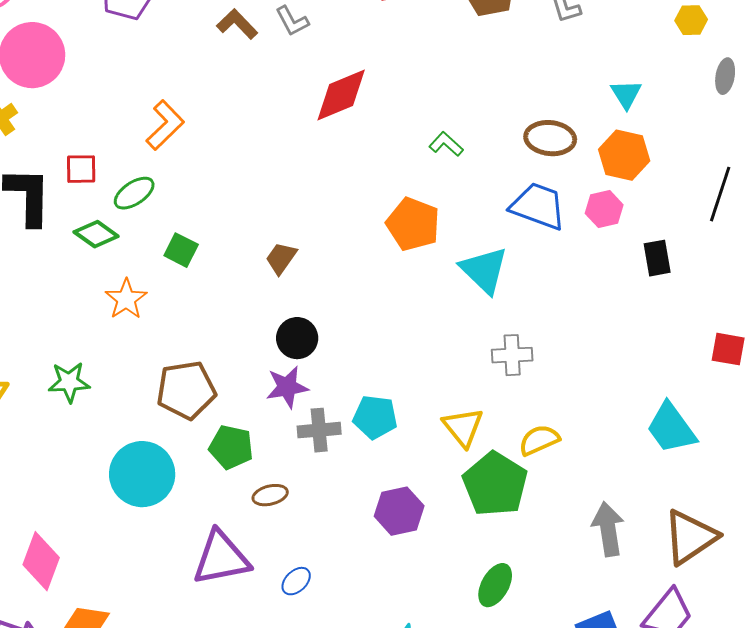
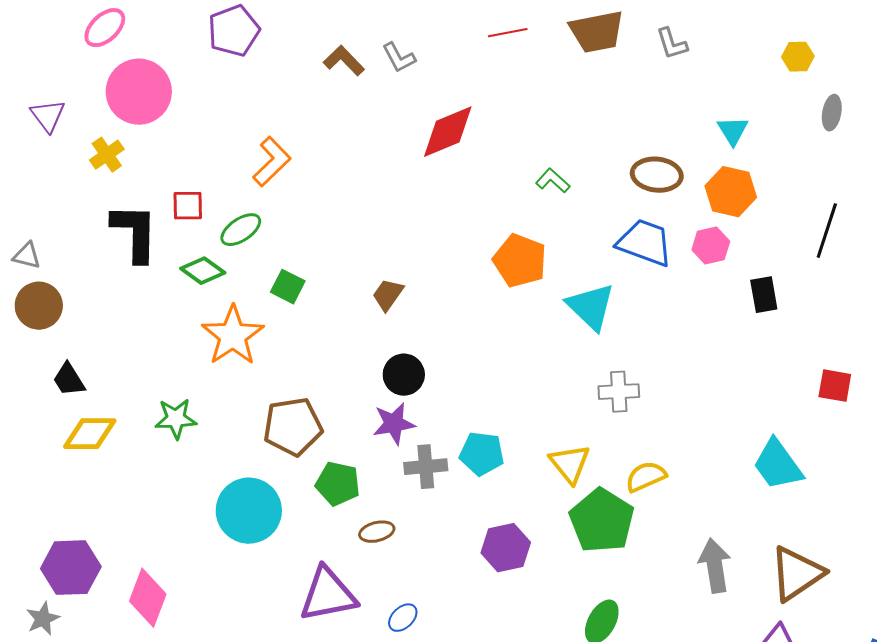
orange star: (126, 299) -> (233, 336), size x1.5

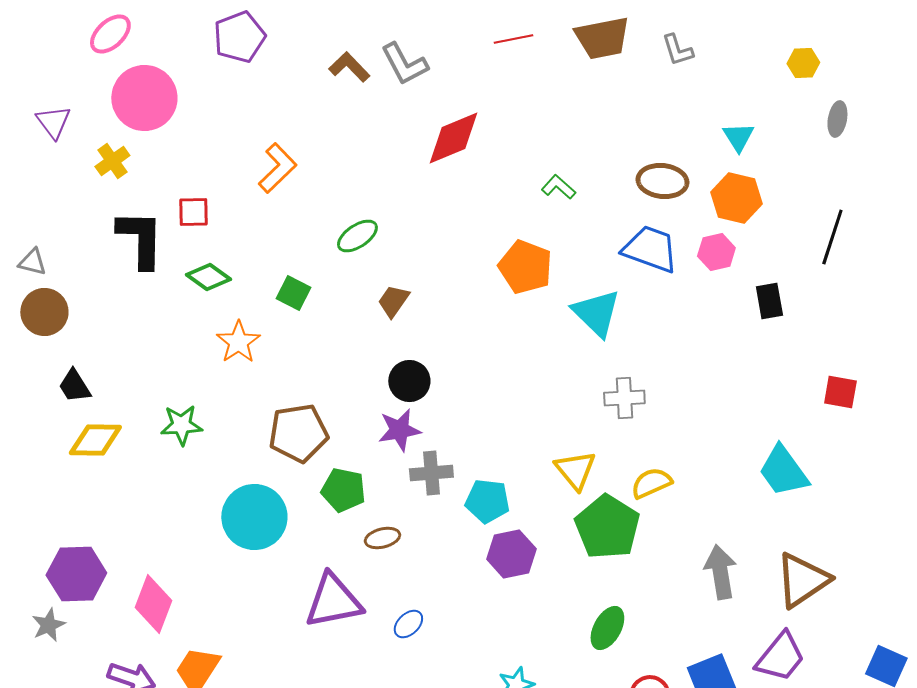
gray L-shape: (399, 58) -> (404, 64), size x1.4
green ellipse: (241, 230) -> (357, 236), moved
orange star: (233, 336) -> (238, 342), size x0.7
cyan pentagon: (482, 454) -> (487, 501), moved

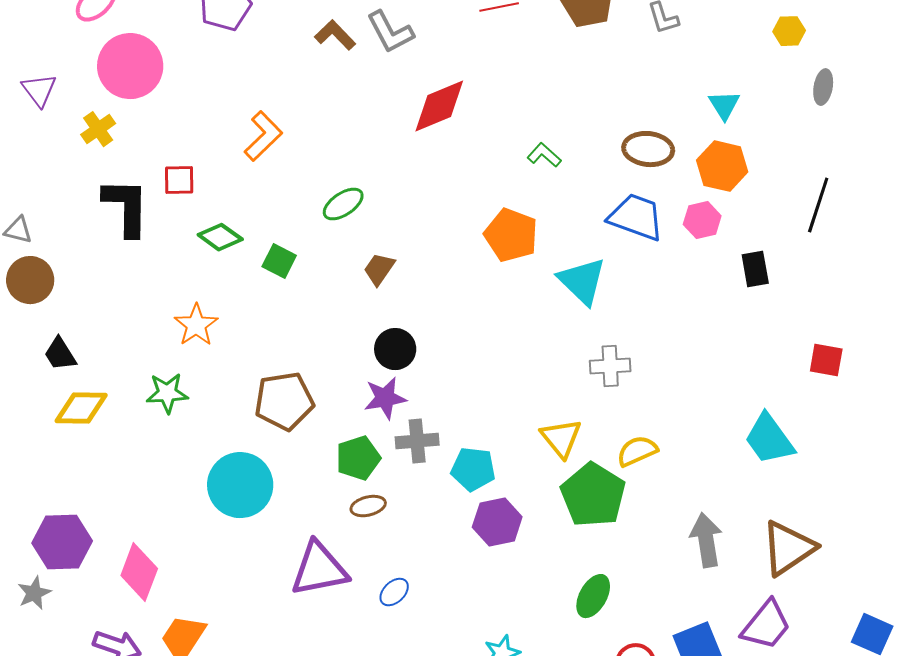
green diamond: (208, 277) -> (220, 237), moved
orange star: (238, 342) -> (196, 325), moved
green pentagon: (343, 490) -> (358, 458), moved, turned -30

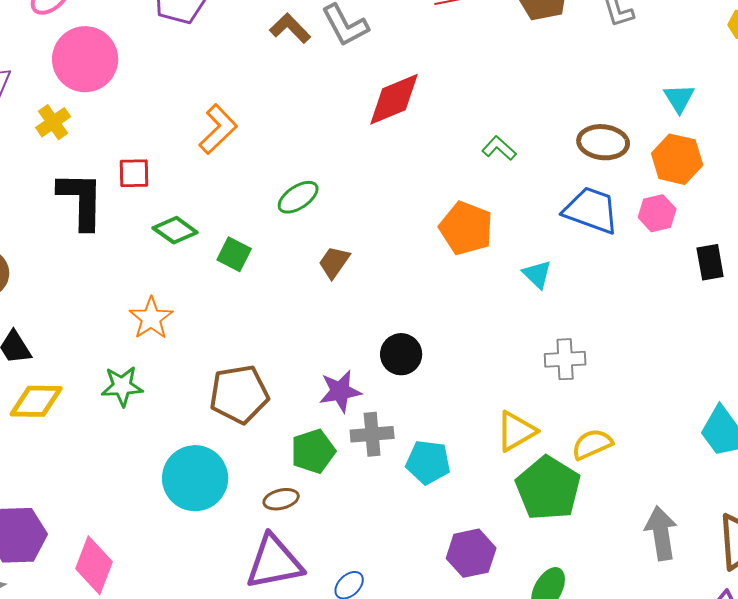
cyan triangle: (582, 281) -> (537, 274), size x0.6
black circle: (395, 349) -> (401, 354), moved
yellow triangle: (561, 438) -> (516, 431), turned 39
brown ellipse: (368, 506) -> (281, 499), moved
purple hexagon: (497, 522) -> (471, 553), moved

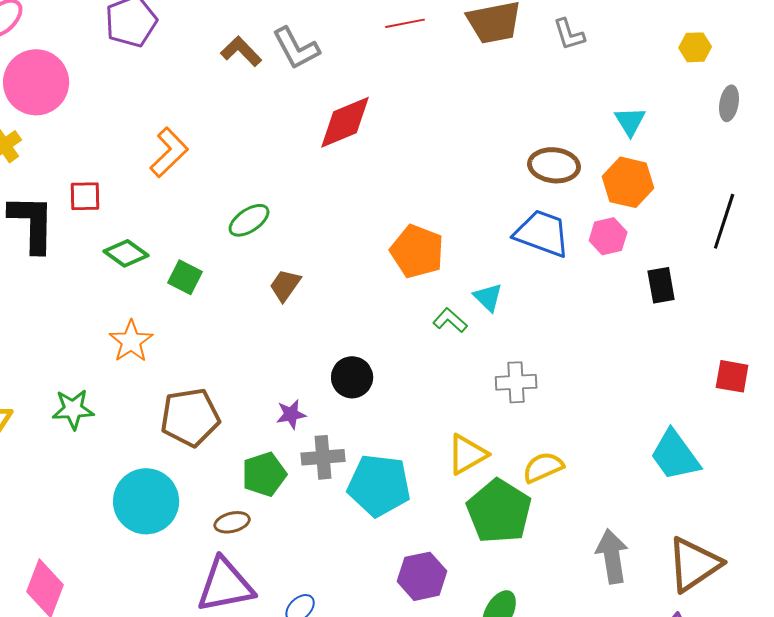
green L-shape: (499, 148) -> (450, 320), moved
orange star: (151, 318) -> (131, 341), moved
purple star: (340, 391) -> (291, 414), size x0.7
cyan pentagon: (428, 462) -> (379, 485), size x1.4

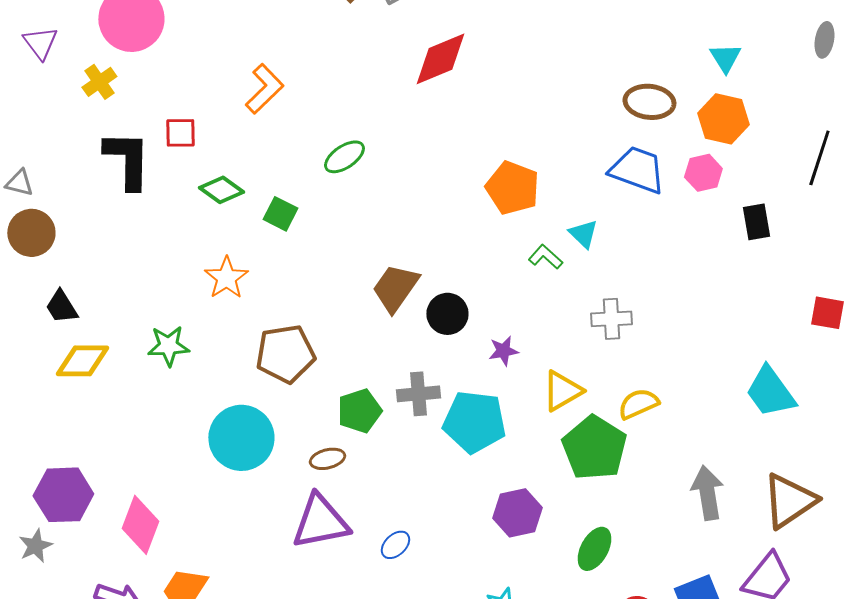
brown trapezoid: (285, 285) -> (395, 288), moved, size x1.5
purple star: (291, 414) -> (503, 351), moved

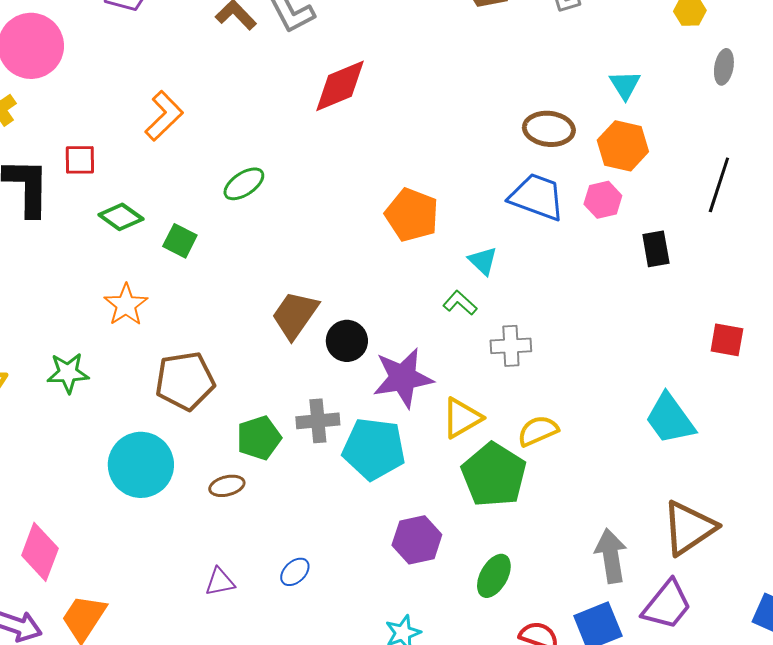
green L-shape: (545, 257) -> (460, 303), moved
purple star: (503, 351) -> (403, 378), size x2.0
gray arrow: (707, 493) -> (611, 556), moved
purple triangle: (320, 522) -> (220, 582), moved, size x0.5

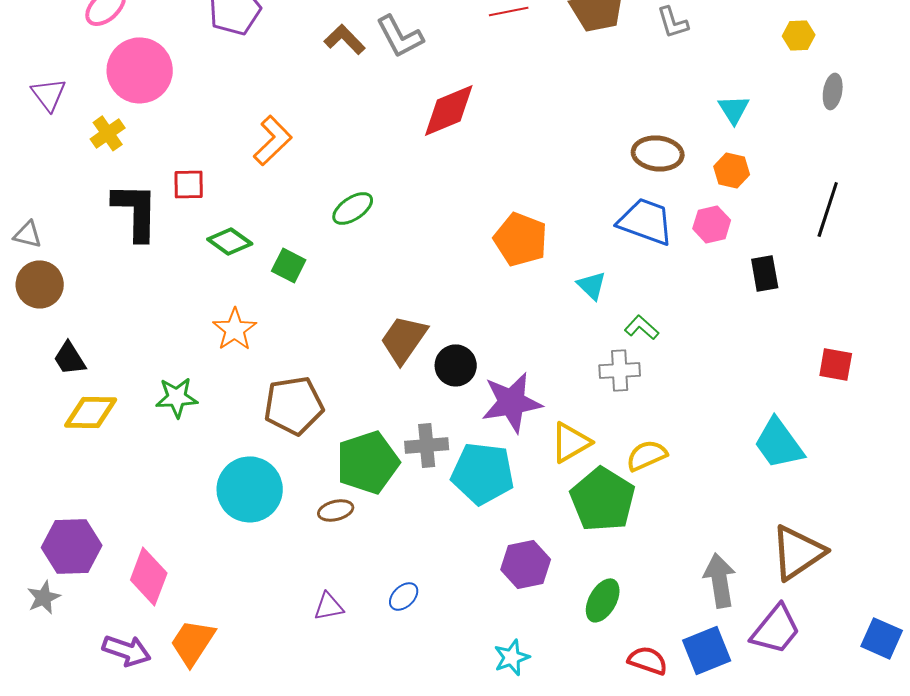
orange hexagon: (623, 146) -> (732, 170), size x0.7
green L-shape: (460, 303) -> (642, 327), moved
green pentagon: (259, 438) -> (368, 462), size x1.4

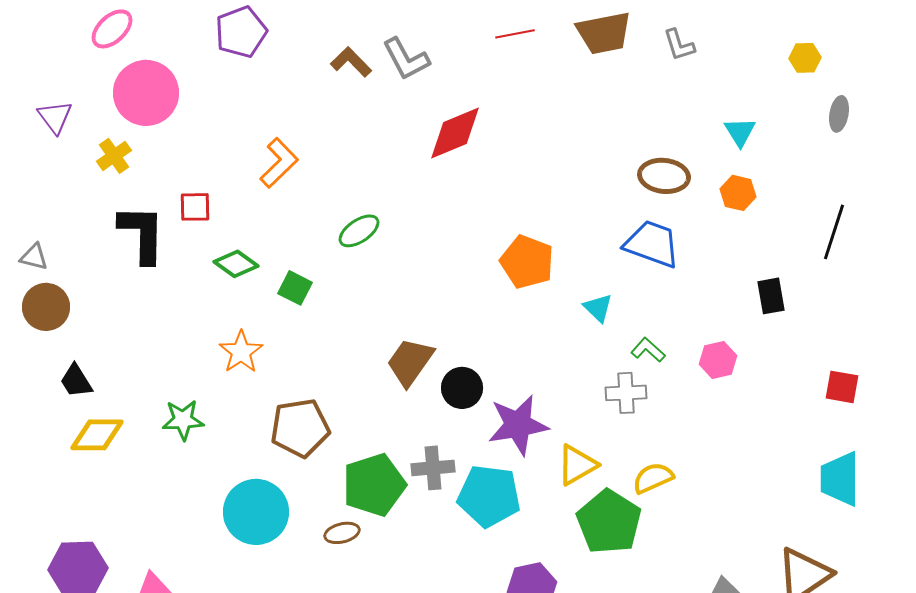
pink hexagon: (712, 224) -> (718, 360), moved
cyan trapezoid: (779, 443) -> (840, 479), moved, turned 36

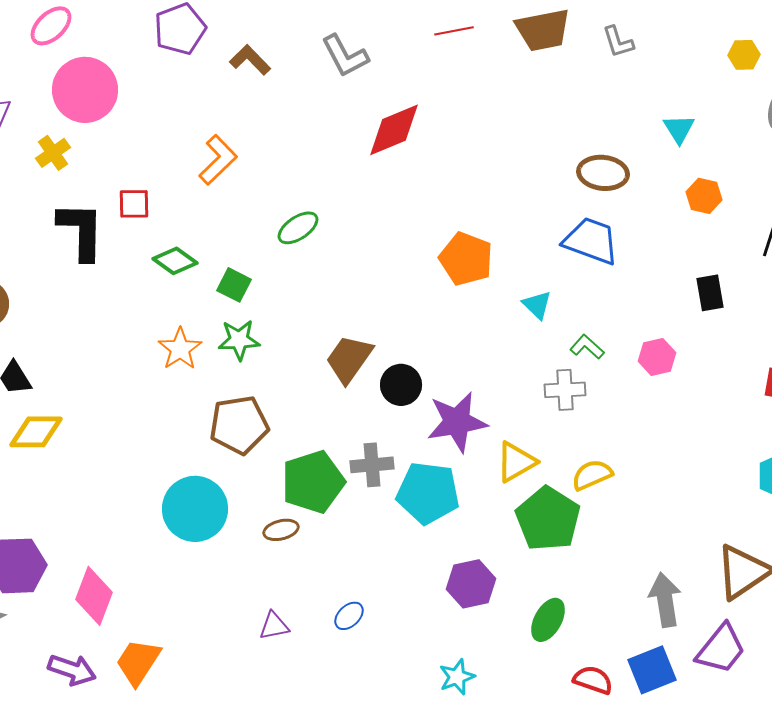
brown L-shape: (351, 62) -> (250, 60), moved
orange hexagon: (738, 193) -> (704, 196), moved
green star: (183, 420) -> (239, 340), moved

